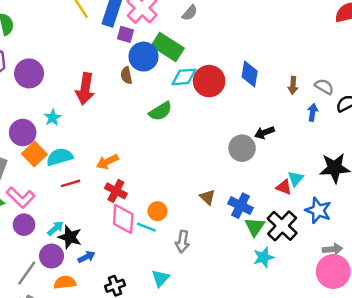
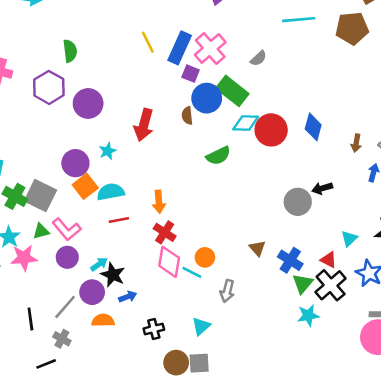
orange arrow: (107, 162) -> (159, 202), turned -75
red triangle: (284, 187) -> (328, 260), moved

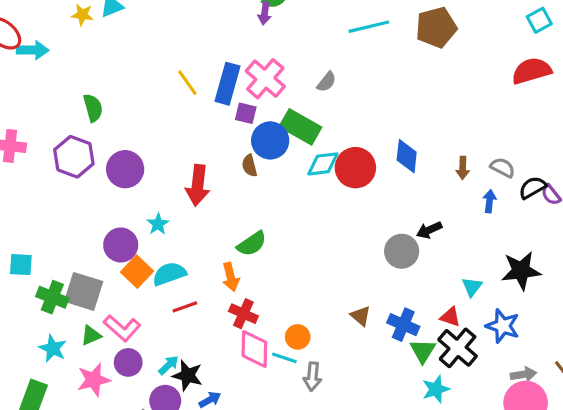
green semicircle: (218, 156) -> (252, 244), moved
pink star: (24, 258) -> (94, 380), moved
gray arrow: (227, 291) -> (312, 377), moved

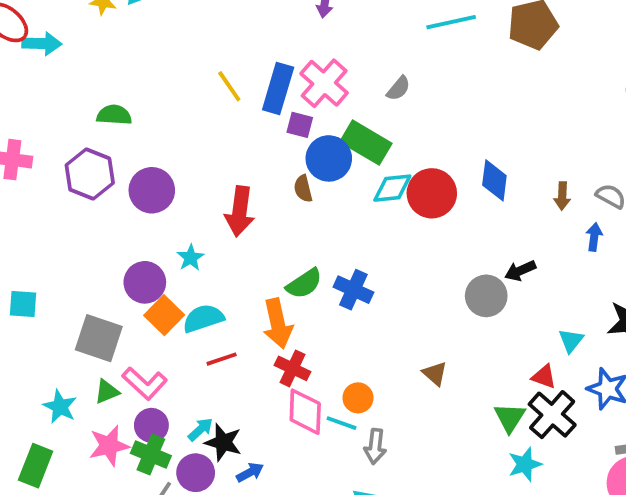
green semicircle: (93, 108) -> (114, 115), turned -72
orange arrow: (231, 277) -> (278, 324), size x1.4
green cross: (52, 297) -> (151, 454), moved
blue cross: (403, 325) -> (353, 290), moved

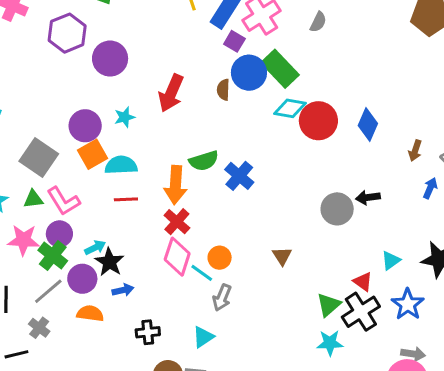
gray semicircle: (398, 88) -> (318, 22), moved, turned -30

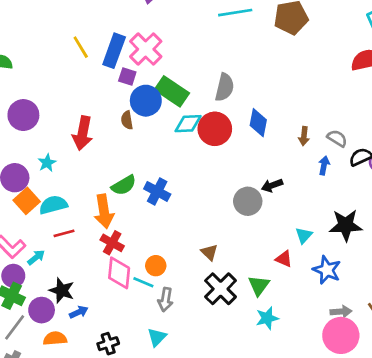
gray semicircle: (318, 22) -> (225, 87), moved, size x1.5
cyan arrow: (95, 247) -> (36, 257), moved
black cross: (361, 312) -> (221, 289), moved

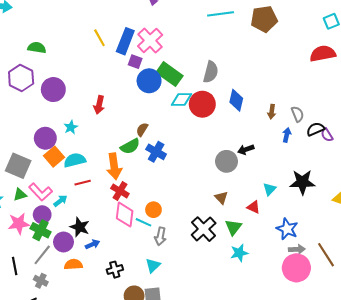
brown semicircle: (127, 120) -> (142, 130), moved, turned 40
red arrow: (83, 133) -> (99, 105), size x0.7
gray semicircle: (337, 138) -> (298, 114), turned 35
brown triangle: (209, 252) -> (221, 198), moved
blue star: (327, 270) -> (287, 229), moved

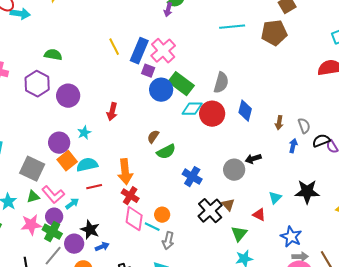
green semicircle: (130, 146) -> (166, 152), moved
blue cross: (156, 152) -> (192, 177), moved
black cross: (204, 229) -> (210, 211), moved

